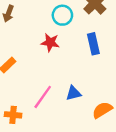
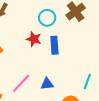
blue rectangle: (93, 44) -> (54, 45), moved

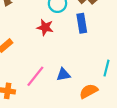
blue rectangle: (54, 45) -> (82, 23), moved

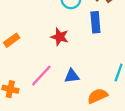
red star: (45, 27) -> (60, 37), moved

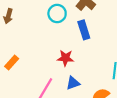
red star: (60, 37) -> (66, 58), moved

